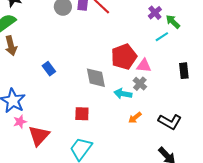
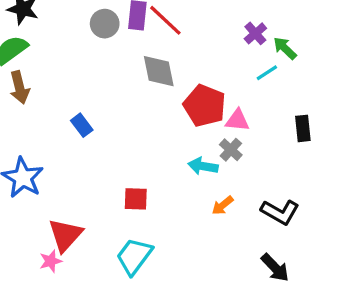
red pentagon: (124, 57) -> (205, 106), turned -30
gray diamond: (96, 78) -> (159, 71), moved
pink star: (20, 122) -> (51, 261), moved

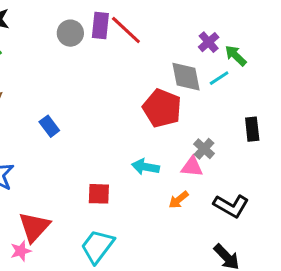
gray diamond: (159, 71) -> (186, 77), moved
pink triangle: (237, 120) -> (192, 167), moved
gray cross: (231, 150) -> (204, 149), moved
cyan arrow: (203, 166) -> (145, 167), moved

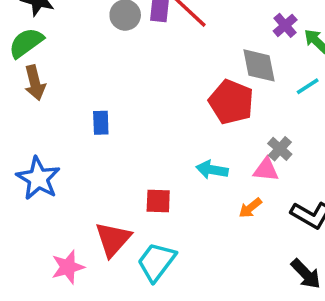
cyan line: (219, 78) -> (308, 86), moved
blue rectangle: (49, 126) -> (101, 123), turned 35
red triangle: (34, 227) -> (113, 239), moved
pink star: (21, 251) -> (68, 267), size x1.4

